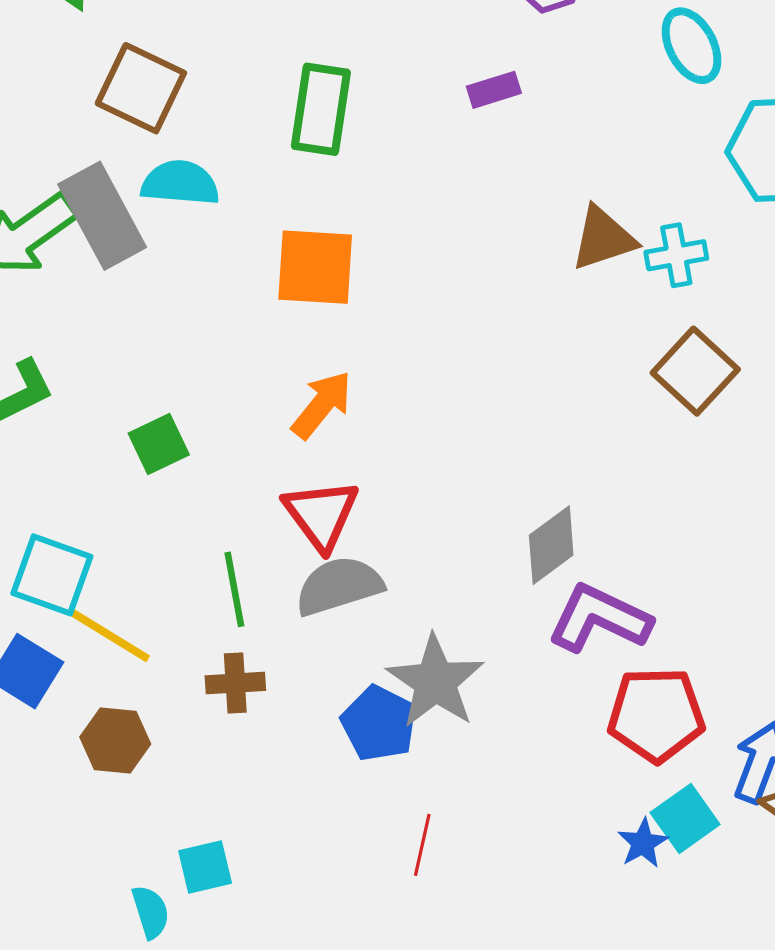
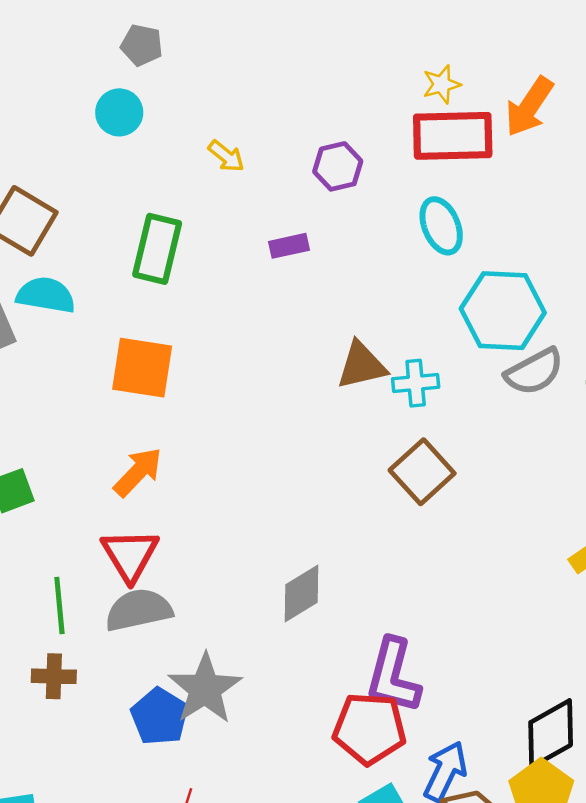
purple L-shape: (599, 618) -> (393, 676), moved, turned -106

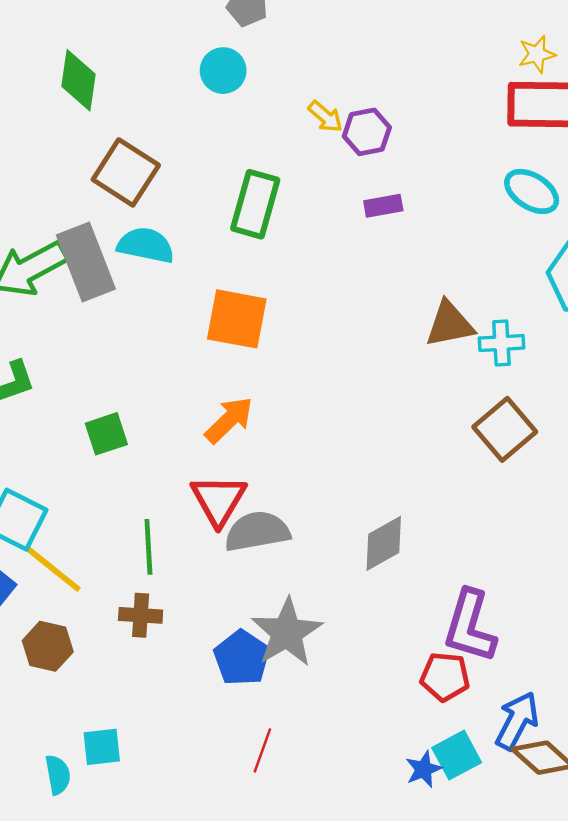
purple hexagon: (338, 166) -> (367, 132), moved
cyan ellipse: (441, 226) -> (532, 191), turned -38
gray semicircle: (139, 610) -> (257, 531), moved
red pentagon: (369, 729) -> (445, 677), size x0.7

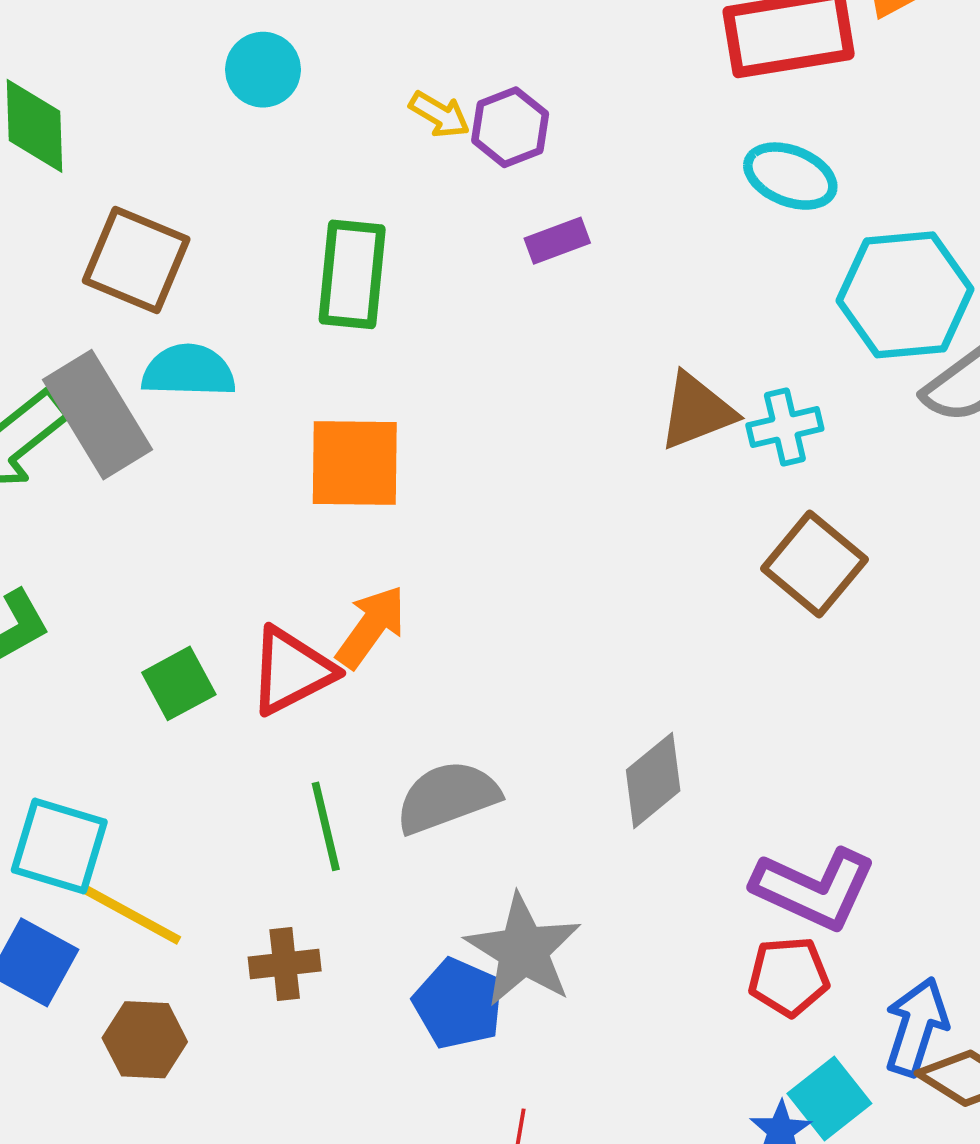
red triangle: (219, 500) -> (292, 671), moved, turned 42
green line: (148, 547) -> (326, 826), moved
purple L-shape: (470, 626) -> (814, 889), turned -72

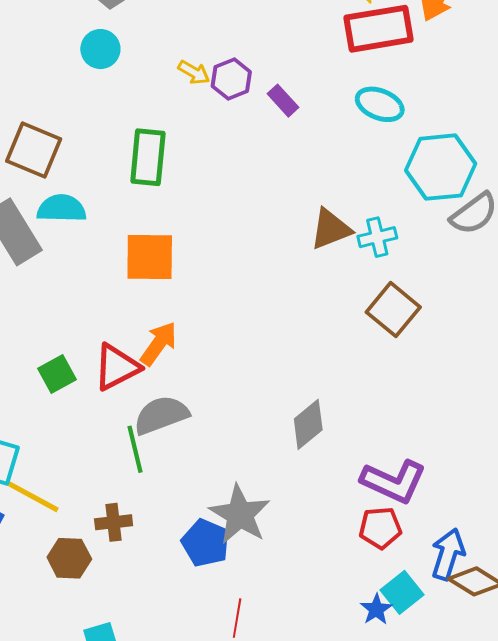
purple rectangle: (557, 241) -> (283, 101), moved, turned 68
gray semicircle: (447, 797) -> (161, 415), moved
brown hexagon: (145, 1040) -> (69, 558), moved

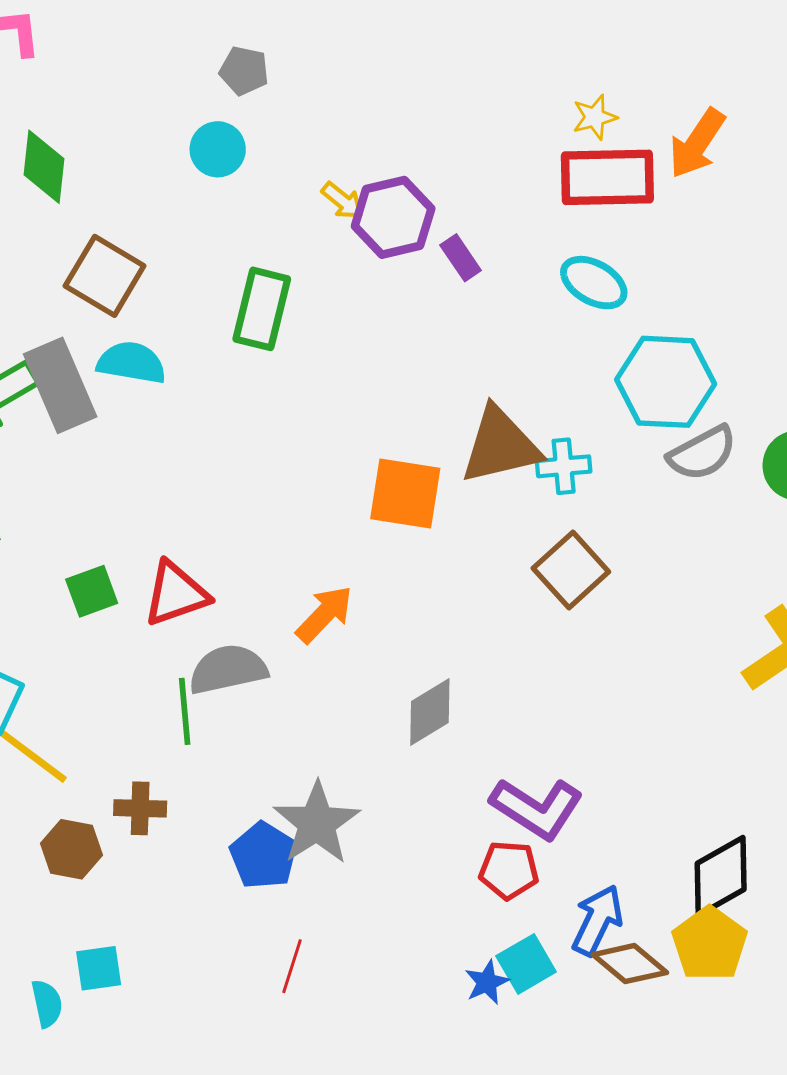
purple hexagon: (231, 79) -> (393, 217), size x1.4
brown triangle: (331, 229) -> (500, 445), size x1.4
orange square: (150, 257) -> (405, 493), moved
orange arrow: (159, 344) -> (324, 614), moved

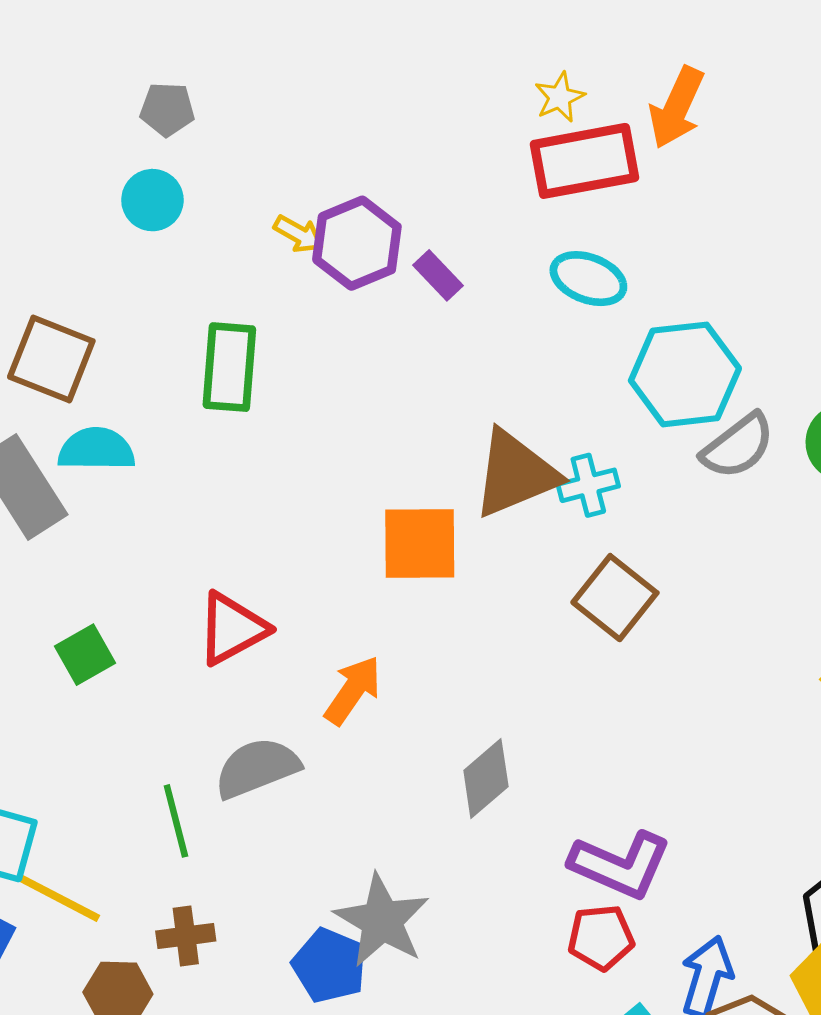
green square: (92, 591) -> (85, 655), moved
red triangle: (176, 594) -> (232, 629), moved
green line: (185, 711) -> (176, 821), moved

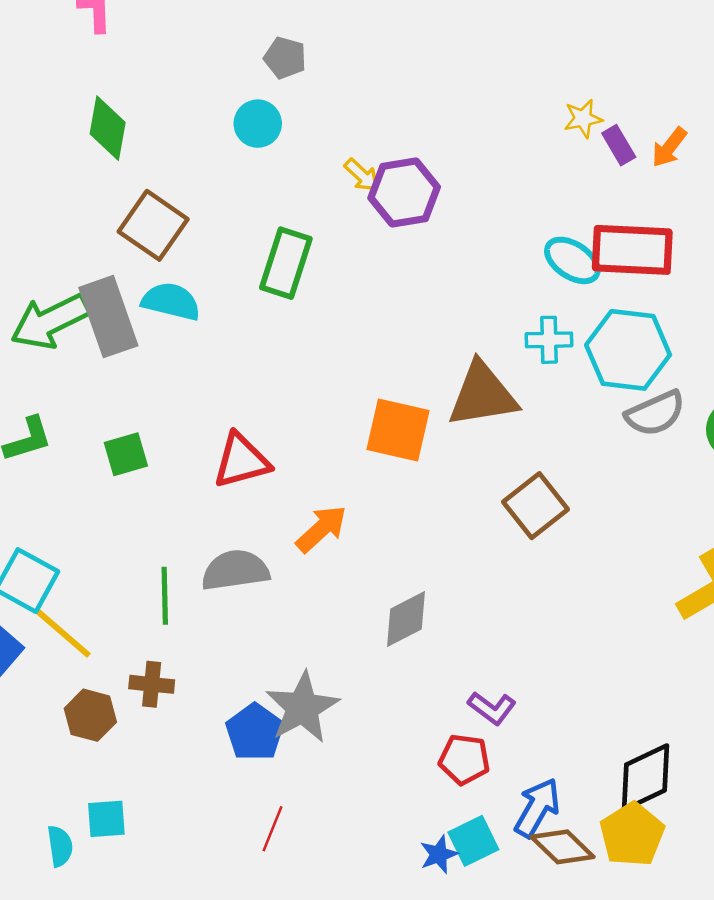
orange arrow: (677, 108) -> (669, 147), size x0.7
red rectangle: (585, 161) -> (632, 250), moved
purple rectangle: (438, 275) -> (619, 145), moved
cyan cross: (588, 485) -> (549, 340), moved
purple L-shape: (620, 865) -> (492, 708), size x0.6

